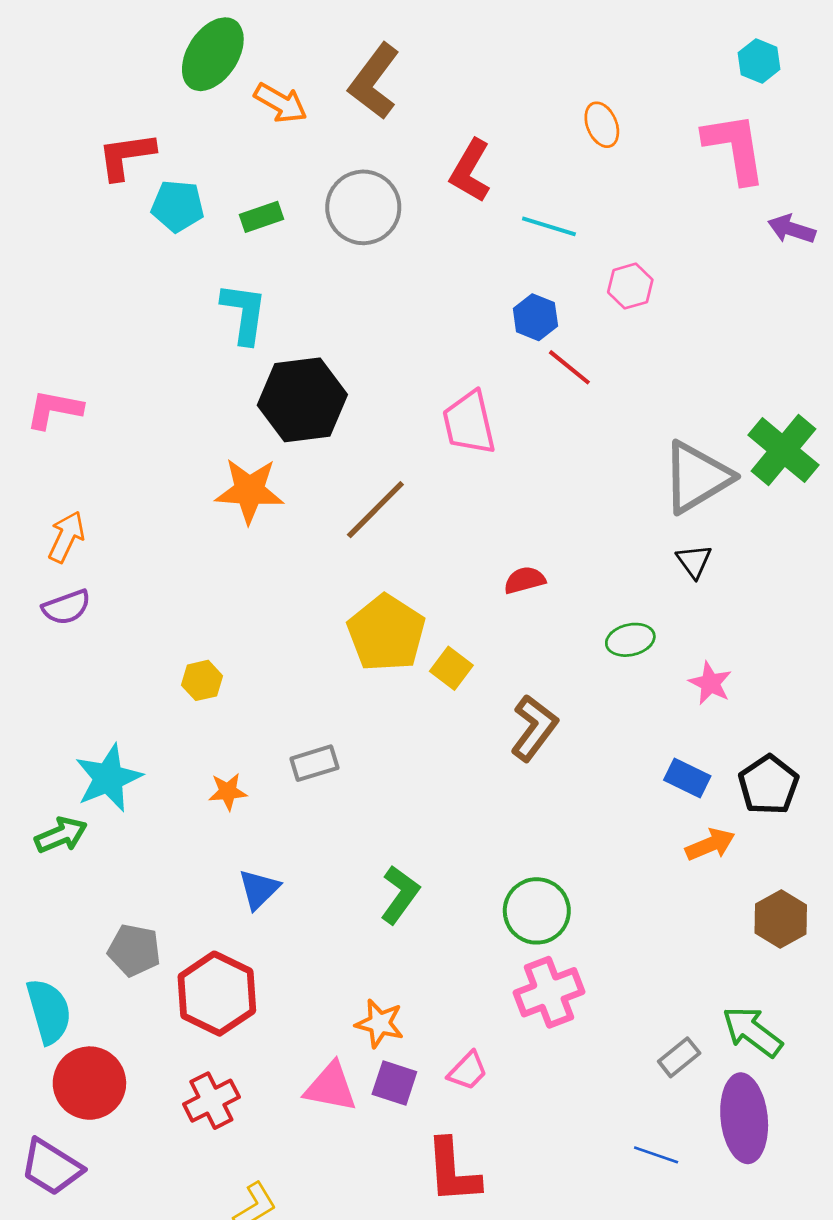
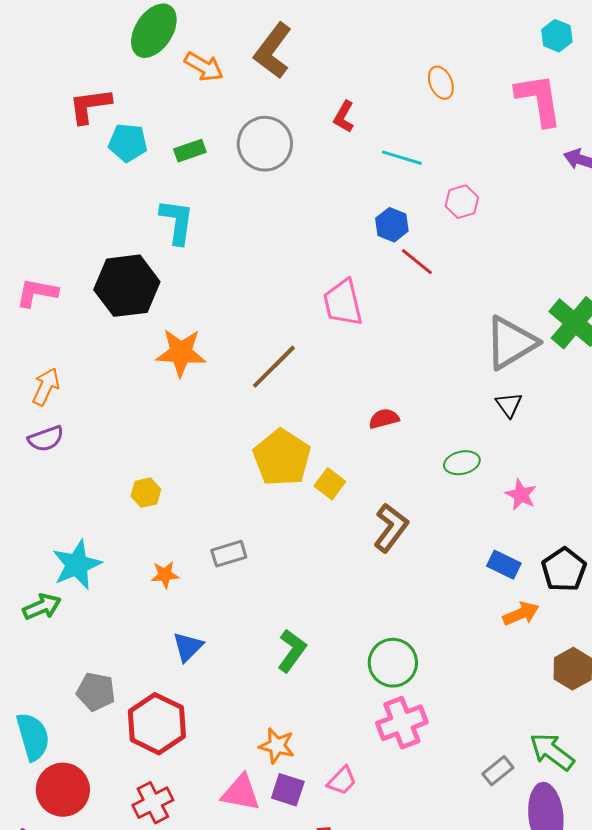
red L-shape: (470, 171) -> (344, 117), size x0.7
black hexagon: (302, 400) -> (127, 286), moved

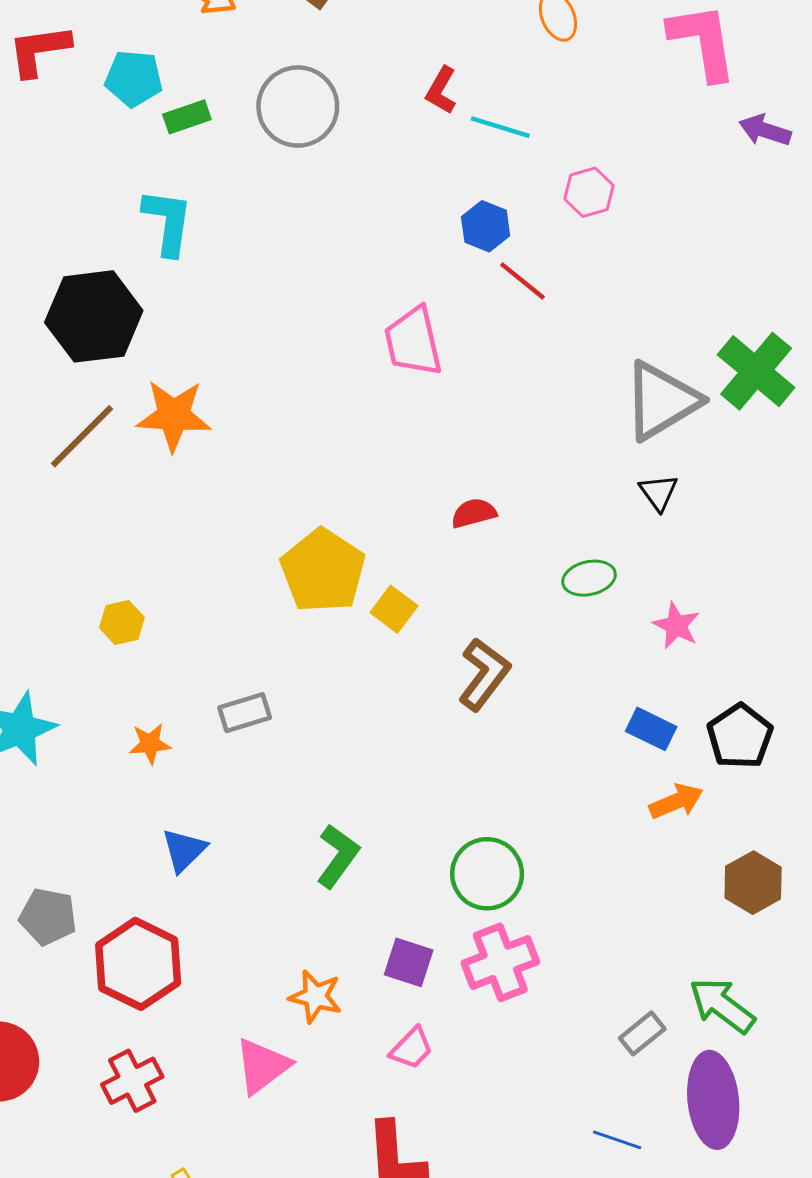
red L-shape: (344, 117) -> (441, 90), moved
cyan pentagon: (128, 143) -> (134, 78), moved
brown line: (274, 367) -> (82, 436), moved
purple square: (288, 790) -> (409, 962), moved
pink triangle: (241, 793) -> (262, 1066), turned -48

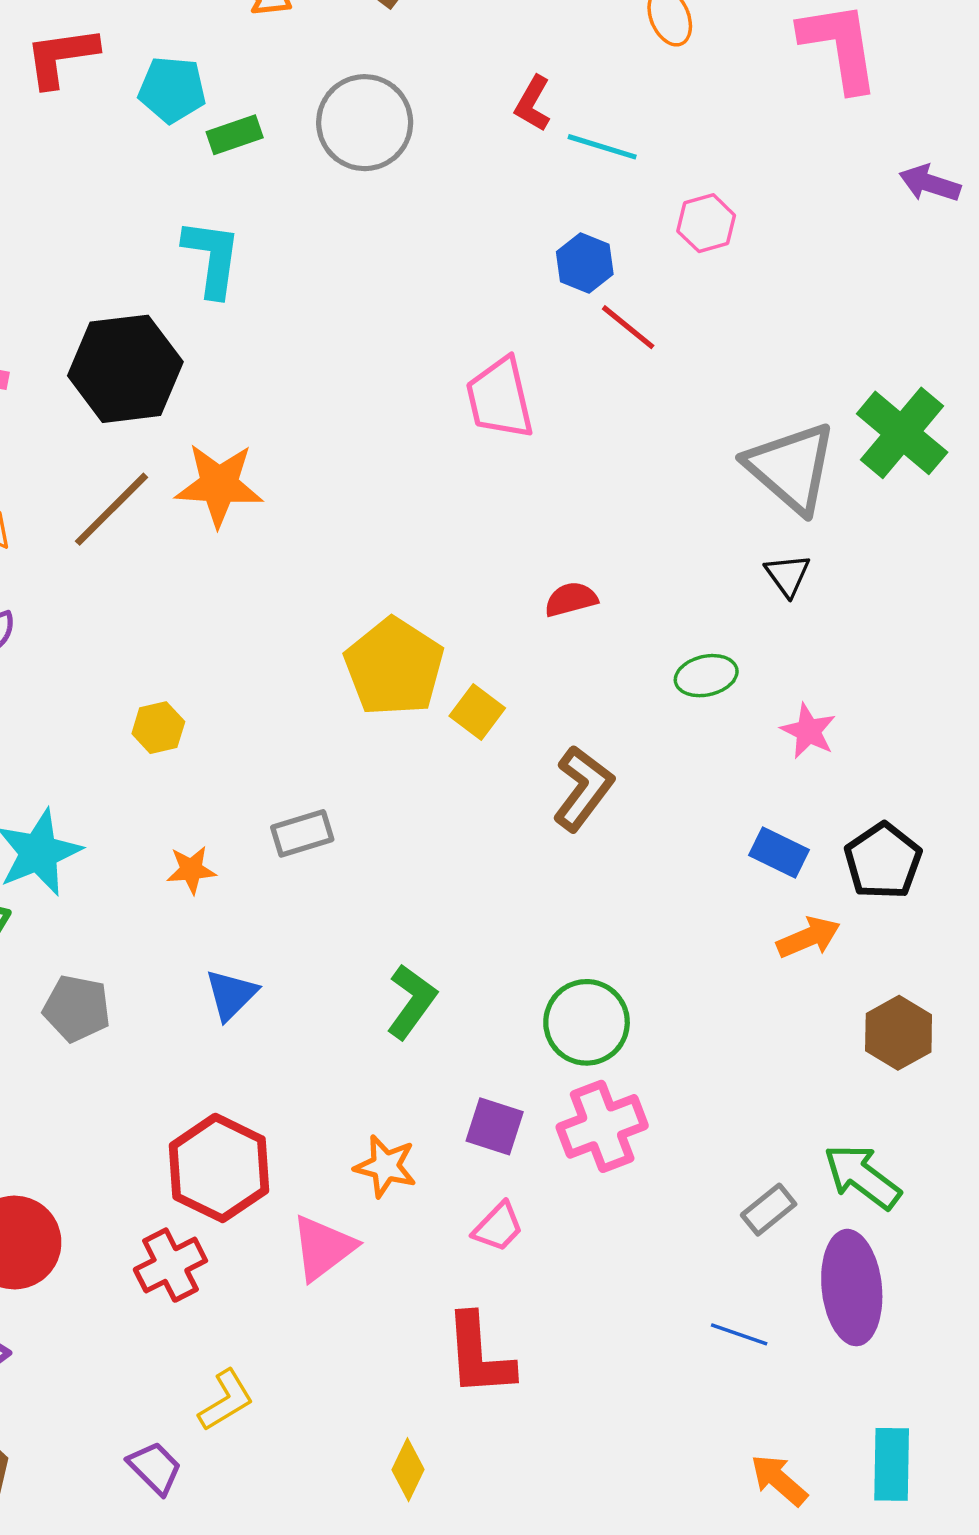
purple arrow: (765, 130) -> (930, 183), moved
gray triangle: (661, 401) -> (791, 468), turned -48
gray pentagon: (48, 917) -> (77, 1008), moved
red hexagon: (138, 964) -> (219, 1168), moved

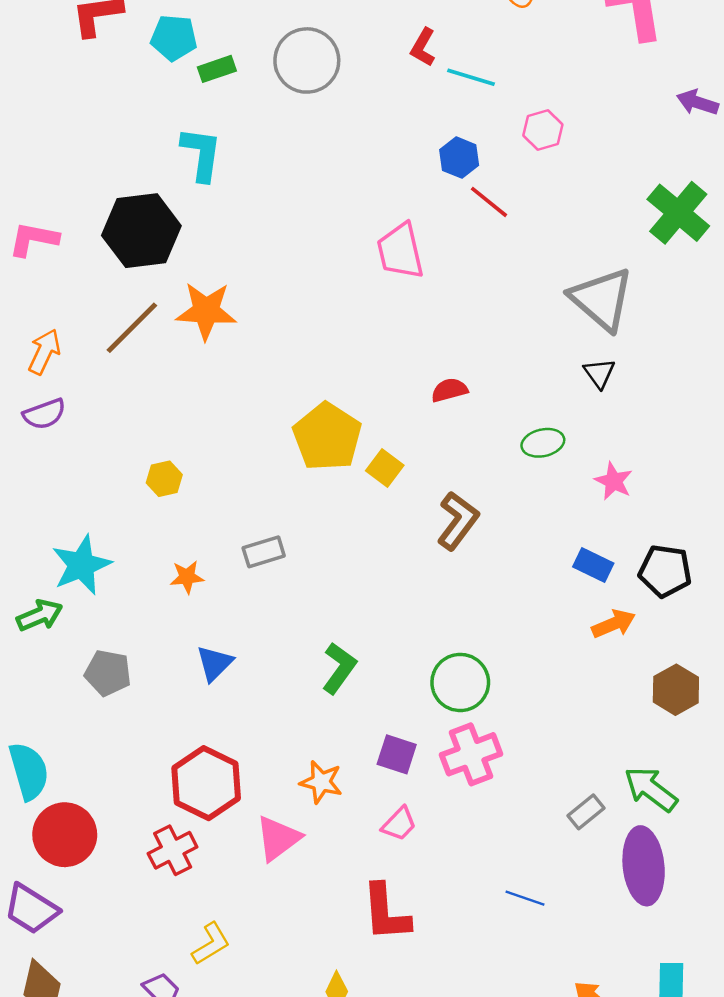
green cross: (902, 433) -> (678, 213), moved
black pentagon: (883, 861) -> (665, 571), turned -30
blue line: (739, 1334) -> (525, 898), moved

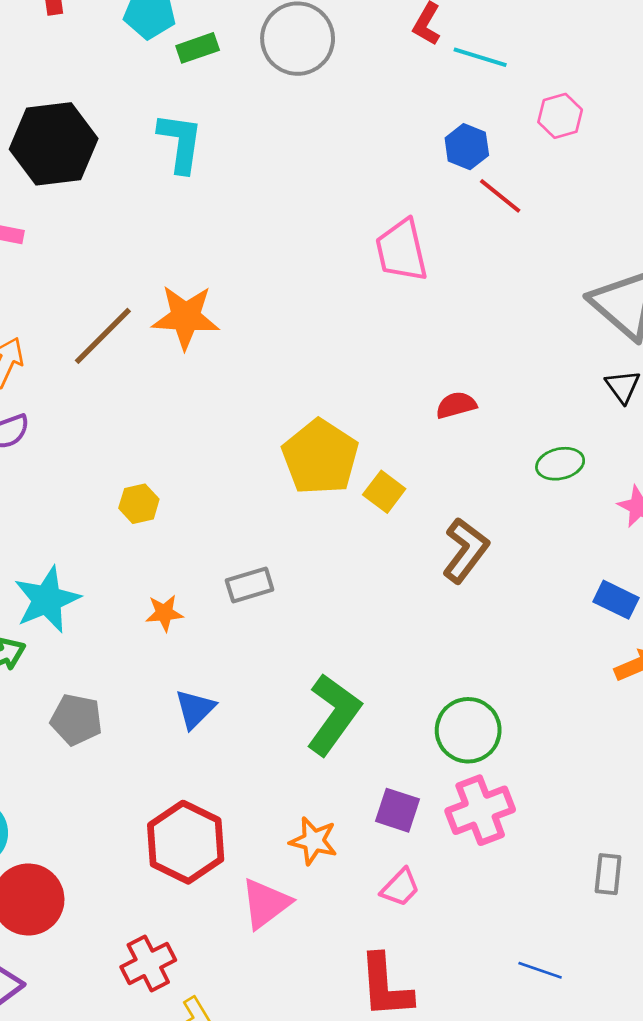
black hexagon: (141, 231) -> (54, 144), moved
green L-shape: (339, 668) -> (334, 714), size x1.4
gray rectangle: (586, 812) -> (608, 874), turned -45
red cross: (173, 850) -> (148, 963), moved

